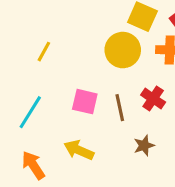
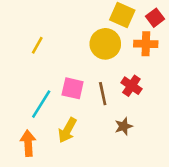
cyan line: (30, 112) -> (41, 104), moved
yellow arrow: (79, 150) -> (67, 130), turned -85
orange arrow: (33, 165) -> (28, 143), turned 30

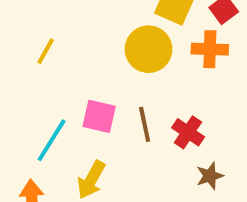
red cross: (131, 86) -> (188, 132), moved
brown star: (124, 126) -> (210, 176), moved

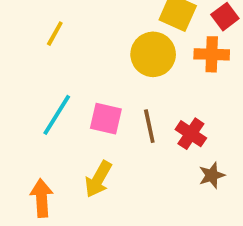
yellow line: (46, 51) -> (55, 34), moved
cyan line: (52, 140) -> (57, 115), moved

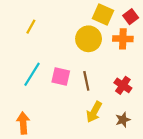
red cross: (191, 134) -> (123, 85), moved
brown star: (212, 175) -> (123, 120), moved
yellow arrow: (98, 179) -> (94, 112), moved

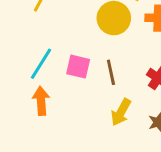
orange arrow: (23, 123) -> (41, 101), moved

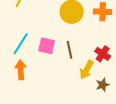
yellow arrow: (121, 112) -> (87, 70), moved

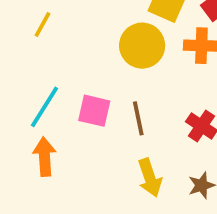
yellow arrow: (87, 70) -> (150, 178), moved, turned -48

